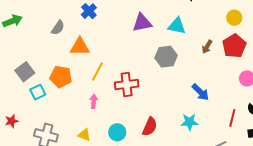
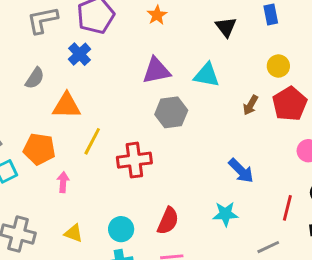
yellow circle: (234, 18) -> (278, 66), moved
gray hexagon: (166, 57) -> (171, 112), moved
pink arrow: (94, 101) -> (63, 182), moved

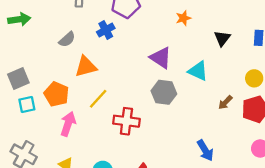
orange star: (157, 15) -> (183, 18), moved
purple triangle: (156, 71) -> (161, 58), turned 30
orange triangle: (67, 106) -> (86, 67), turned -30
pink arrow: (63, 182) -> (68, 124), size x1.5

